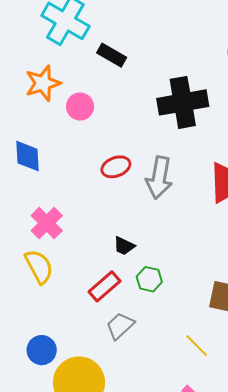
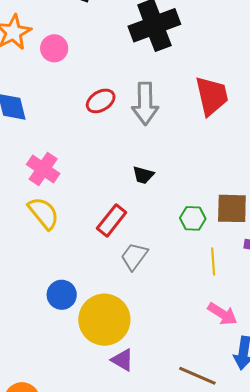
black trapezoid: (124, 246) -> (143, 175), moved
green hexagon: (149, 279) -> (193, 218), moved
yellow line: (197, 346) -> (213, 262), turned 52

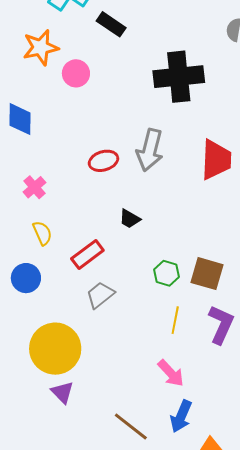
red ellipse: (101, 101) -> (103, 161), moved
pink cross: (43, 169) -> (34, 187), size x0.7
yellow semicircle: (44, 213) -> (42, 233), moved, size x0.7
blue circle: (62, 295) -> (26, 278), moved

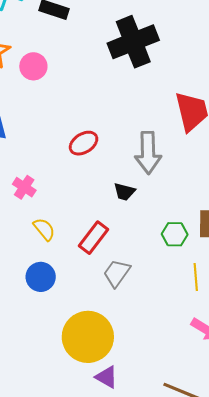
gray arrow: (150, 150) -> (148, 153), moved

